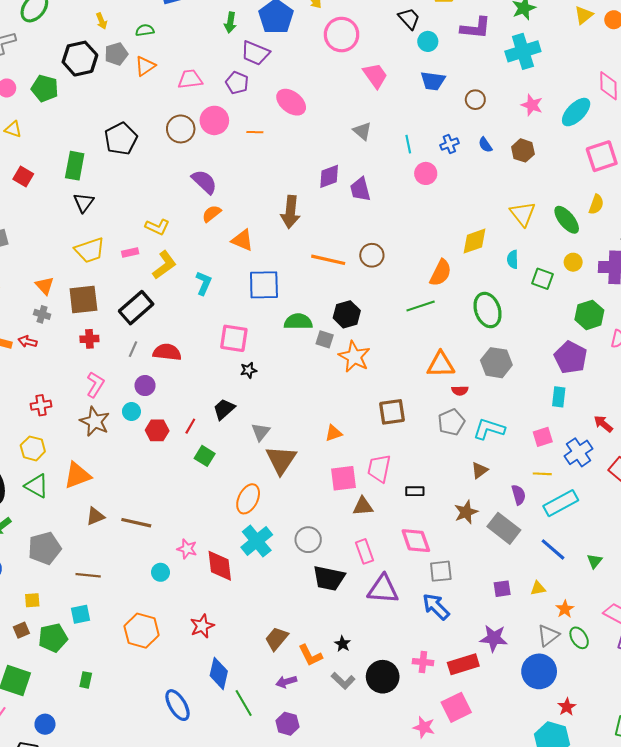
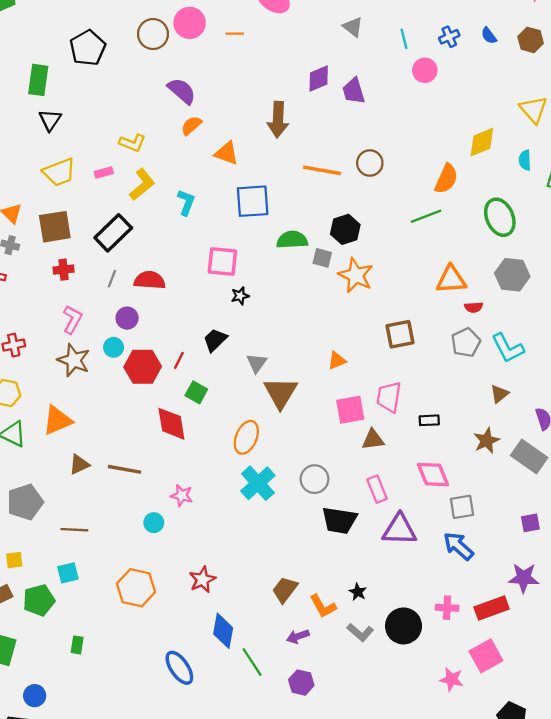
cyan L-shape: (489, 429) -> (508, 348), turned -132
red hexagon: (157, 430) -> (143, 367), size x1.4
red diamond: (220, 566) -> (171, 424), moved

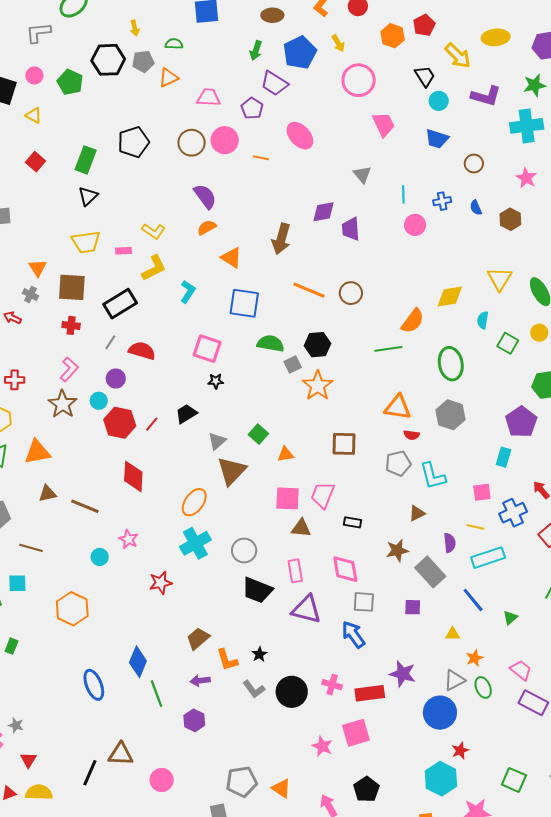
gray square: (322, 258) -> (293, 365), turned 36
green square: (196, 392) -> (258, 434), moved
purple square: (530, 523) -> (413, 607), moved
red star: (202, 580) -> (161, 583), moved

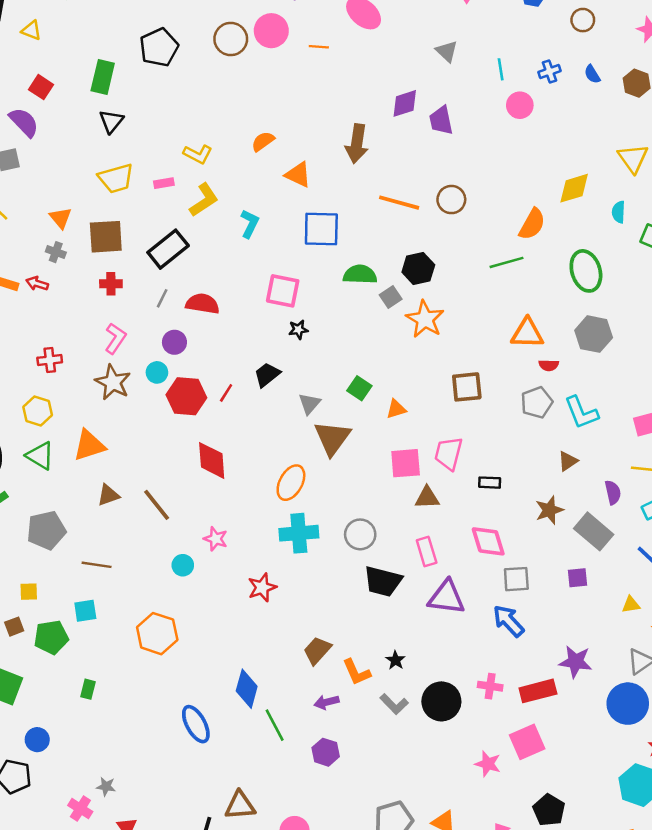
purple semicircle: (205, 196) -> (24, 122), moved
brown line: (85, 506) -> (157, 505), turned 36
cyan cross: (195, 543) -> (299, 533), turned 32

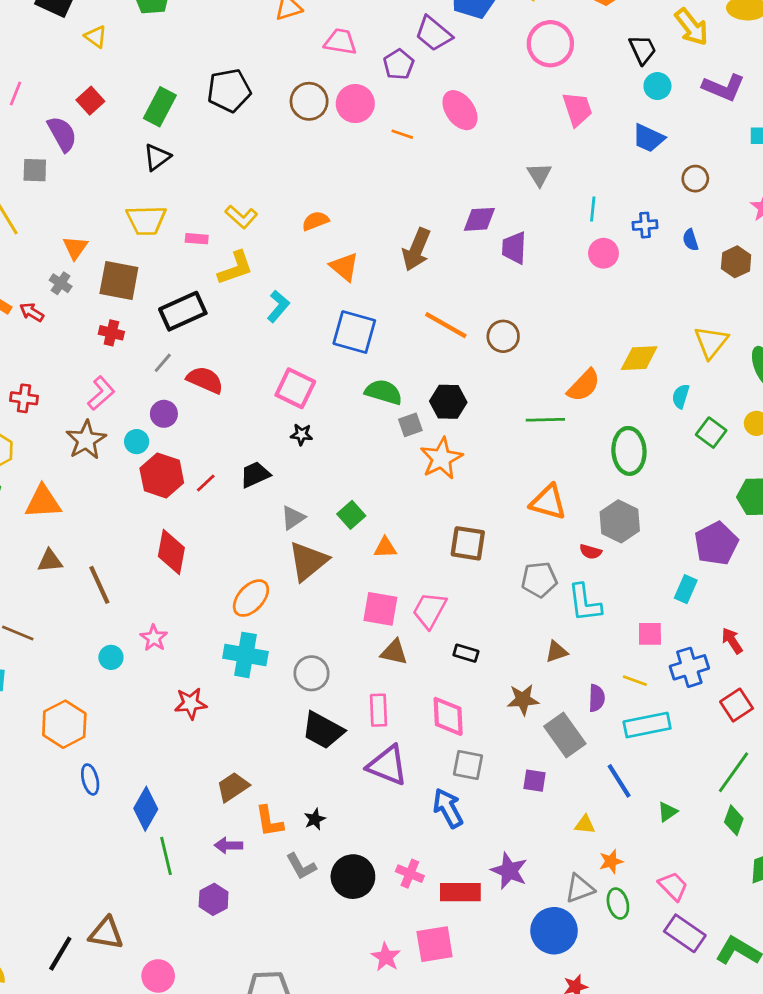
red semicircle: (549, 365) -> (591, 552), moved
blue ellipse: (196, 724) -> (90, 779), moved, size x0.7

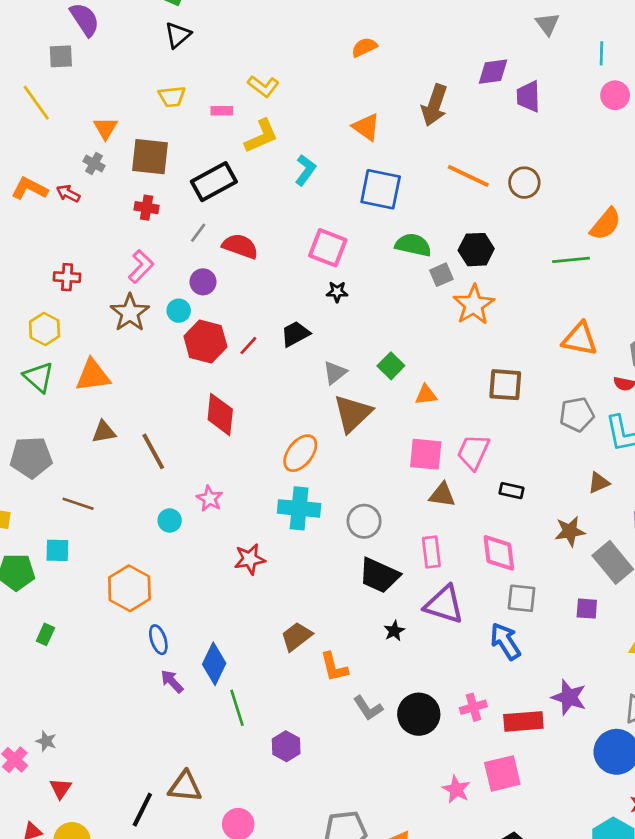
yellow trapezoid: (146, 220) -> (172, 97), size x0.7
orange semicircle: (315, 221) -> (364, 47), moved
black star: (315, 819) -> (394, 631), moved
purple arrow: (228, 845) -> (172, 681), moved, turned 50
pink cross: (410, 874) -> (473, 707), turned -35

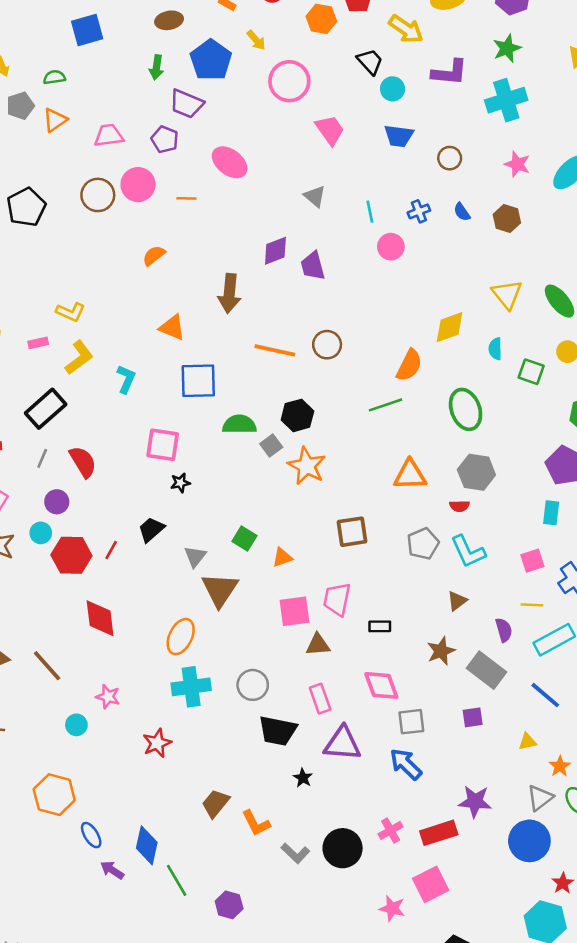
red semicircle: (240, 246) -> (83, 462), turned 52

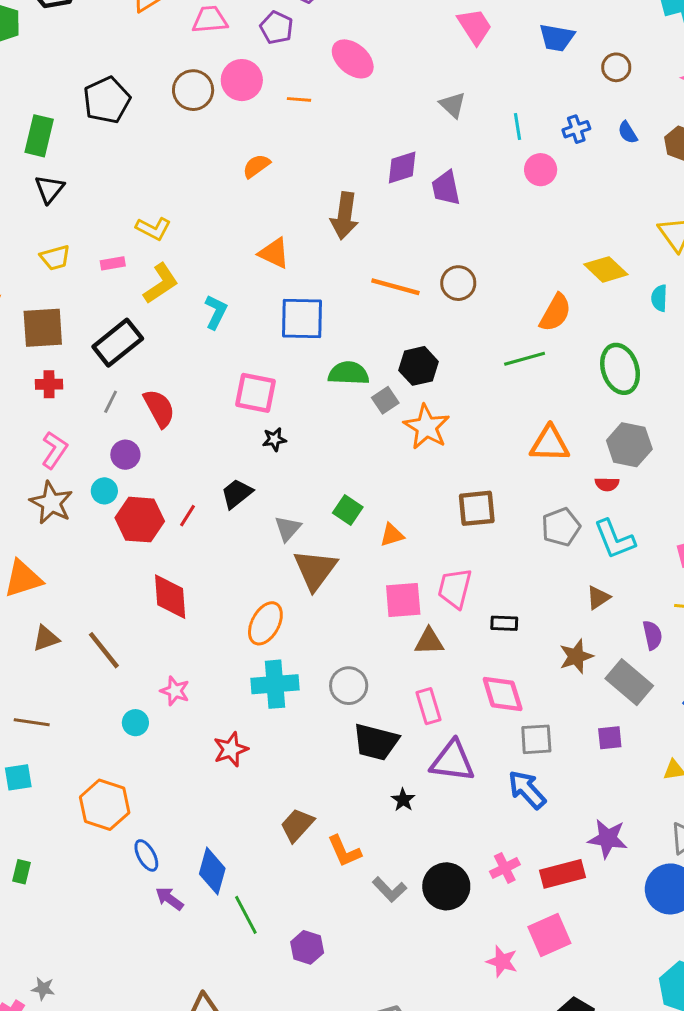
yellow diamond: (450, 327) -> (606, 269), turned 60

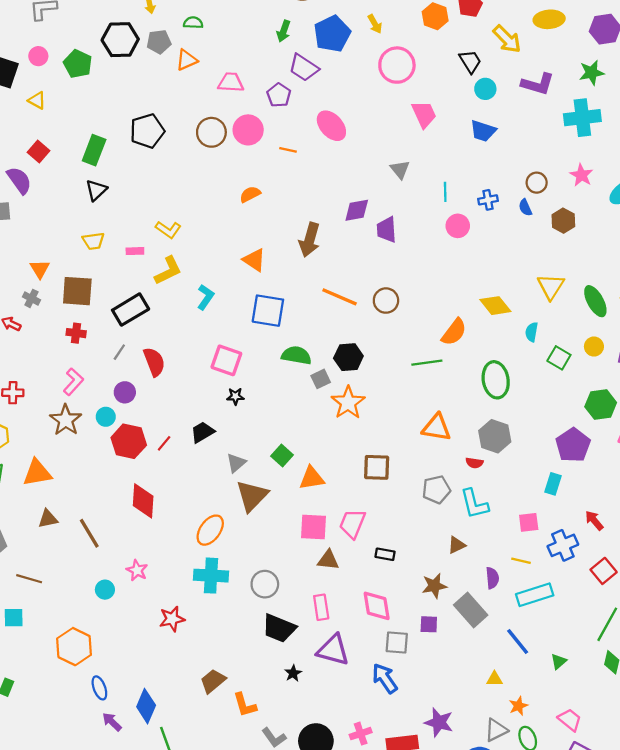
brown circle: (616, 67) -> (537, 183), moved
orange triangle: (392, 535) -> (312, 478), size x1.4
purple square: (610, 738) -> (429, 624), moved

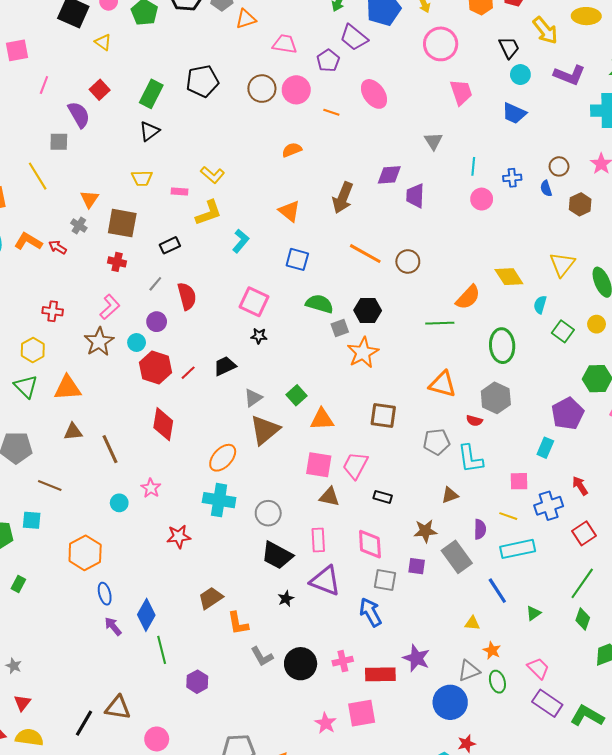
black rectangle: (131, 310) -> (170, 245), size x0.6
blue square: (268, 311) -> (297, 259), size x0.7
orange star: (518, 706) -> (492, 650), turned -30

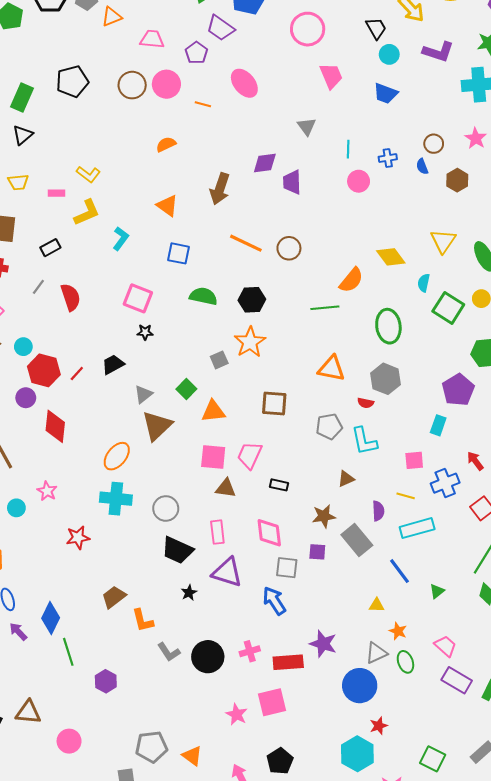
purple circle: (157, 322) -> (26, 398), moved
gray square: (340, 328) -> (219, 360), moved
green square: (563, 331) -> (448, 308), size x1.4

